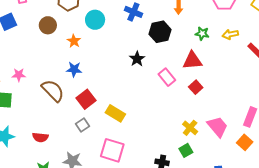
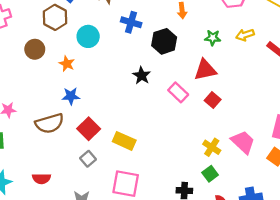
brown semicircle: (53, 91) -> (50, 123), turned 125

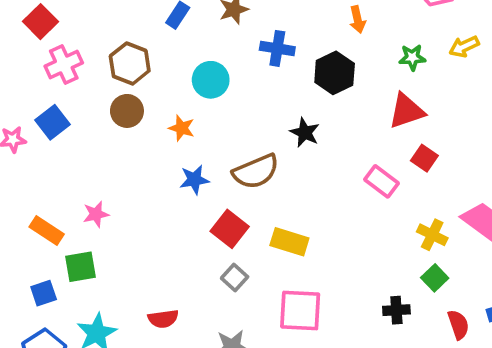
brown hexagon: (55, 17) -> (130, 63), moved
pink rectangle: (178, 92) -> (381, 181), moved
brown semicircle: (50, 123) -> (256, 171), moved

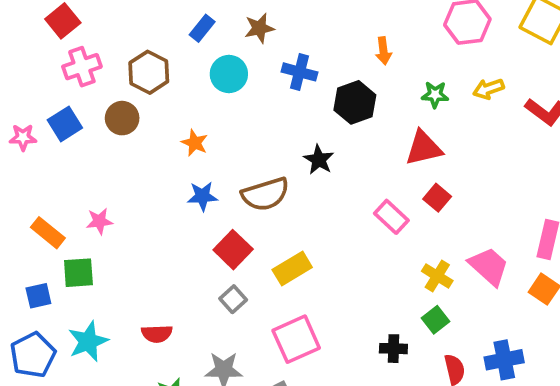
cyan circle: (211, 80) -> (229, 74), moved
brown circle: (127, 111) -> (122, 118), moved
yellow rectangle: (289, 242) -> (292, 269), turned -54
pink square: (300, 310) -> (296, 339), turned -33

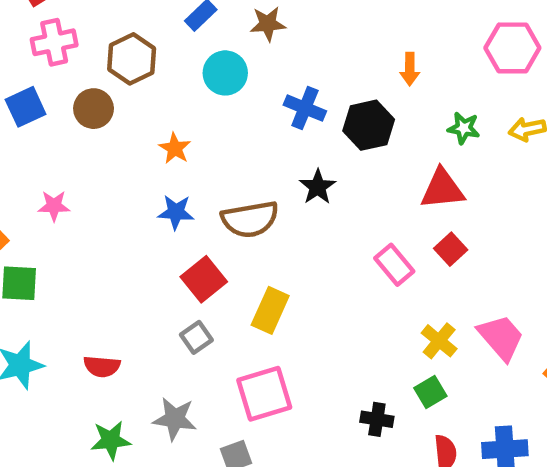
blue cross: (300, 72) -> (305, 108), moved
pink star: (99, 221) -> (54, 206), moved
yellow rectangle: (292, 269) -> (270, 310), turned -42

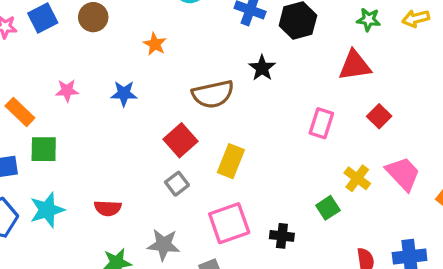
blue star: (176, 212) -> (124, 94), moved
red square: (451, 249) -> (379, 116), moved
pink rectangle: (394, 265) -> (321, 123), turned 60
green square: (430, 392) -> (328, 208), moved
black cross: (377, 419) -> (282, 236), moved

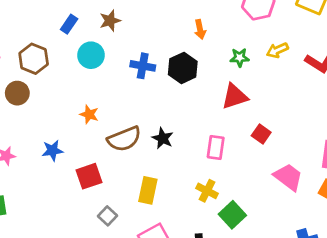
orange star: (155, 44) -> (89, 114), moved
black star: (262, 68) -> (163, 138), moved
red square: (181, 140) -> (89, 176), moved, turned 32
yellow cross: (357, 178) -> (207, 191), moved
green square: (328, 208) -> (232, 215), size x1.4

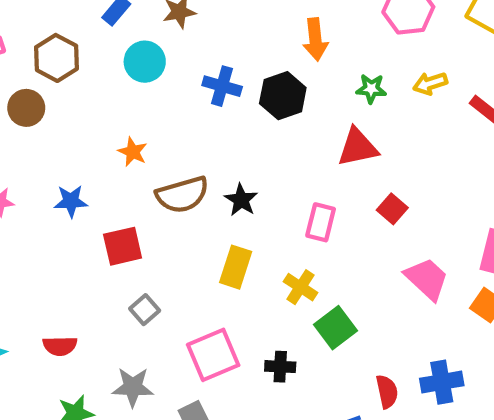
orange arrow: (200, 29) -> (315, 39), size x1.4
yellow rectangle: (148, 190) -> (236, 267), moved

